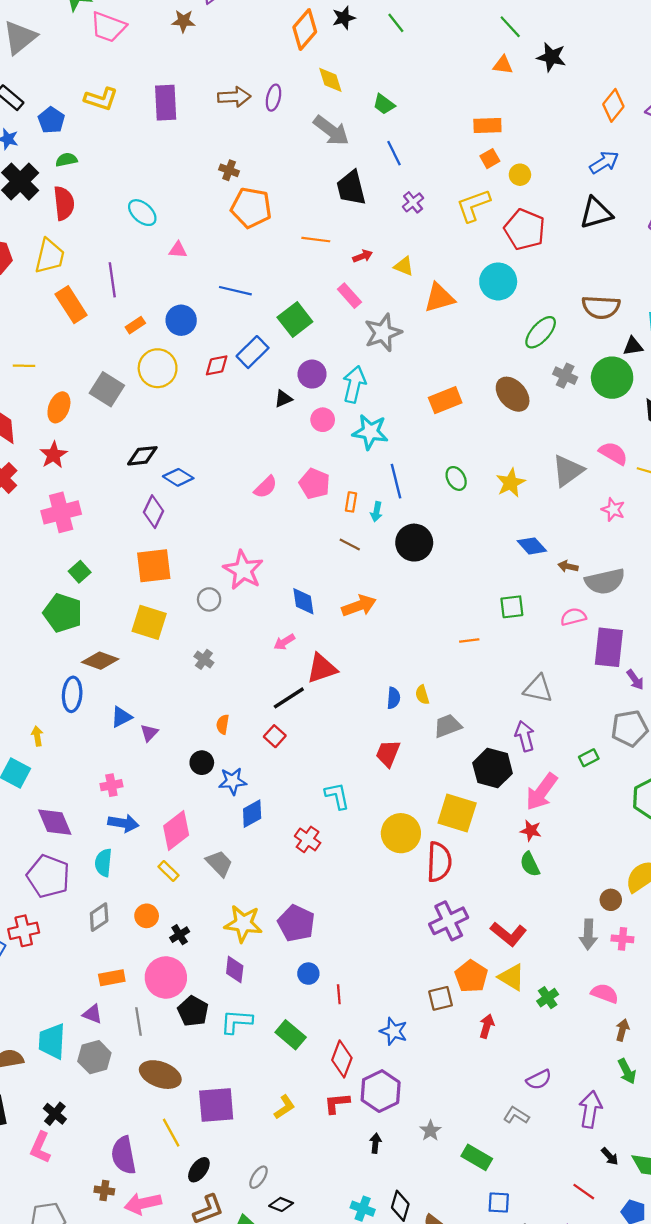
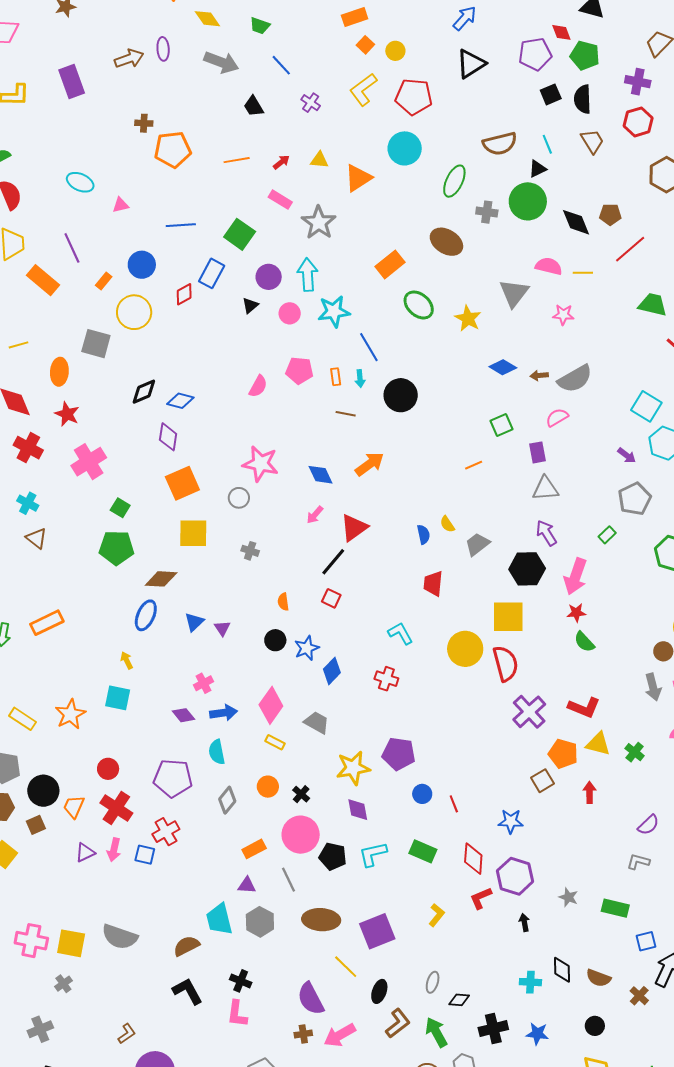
black trapezoid: (351, 188) -> (254, 106), size x0.7
green ellipse: (456, 478) -> (419, 305), moved, size x1.4
purple rectangle: (609, 647) -> (538, 452), moved, size x0.6
blue ellipse: (72, 694) -> (146, 615), turned 36
purple diamond: (55, 822) -> (184, 715), moved, size x0.7

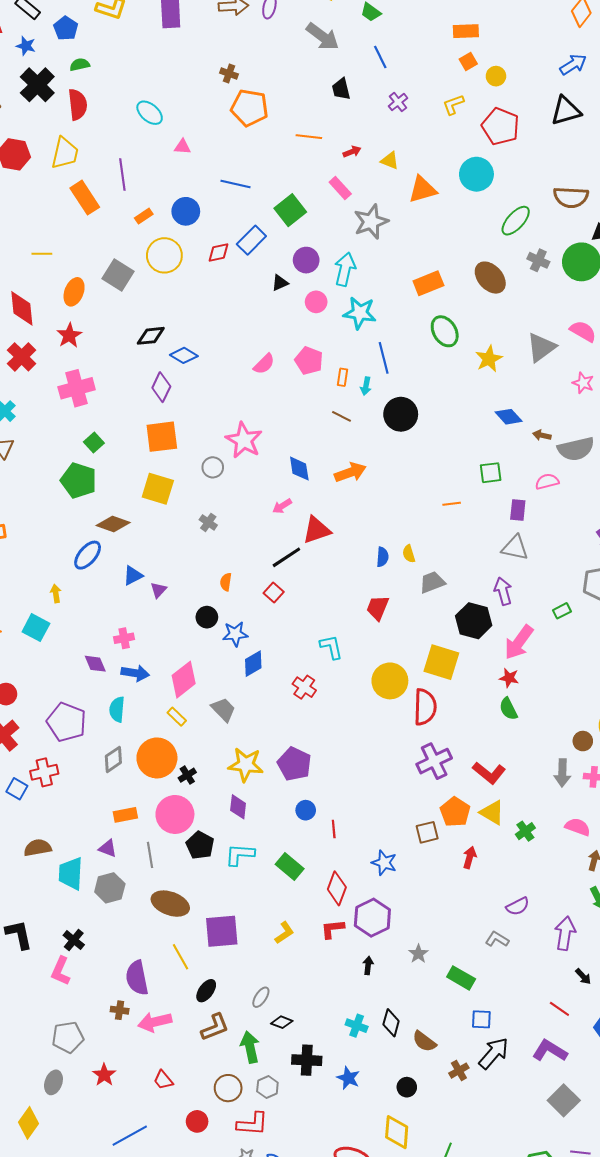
yellow L-shape: (363, 89) -> (453, 105), size x0.7
orange circle: (268, 787) -> (157, 758), size x1.8
brown semicircle: (186, 946) -> (38, 848), moved

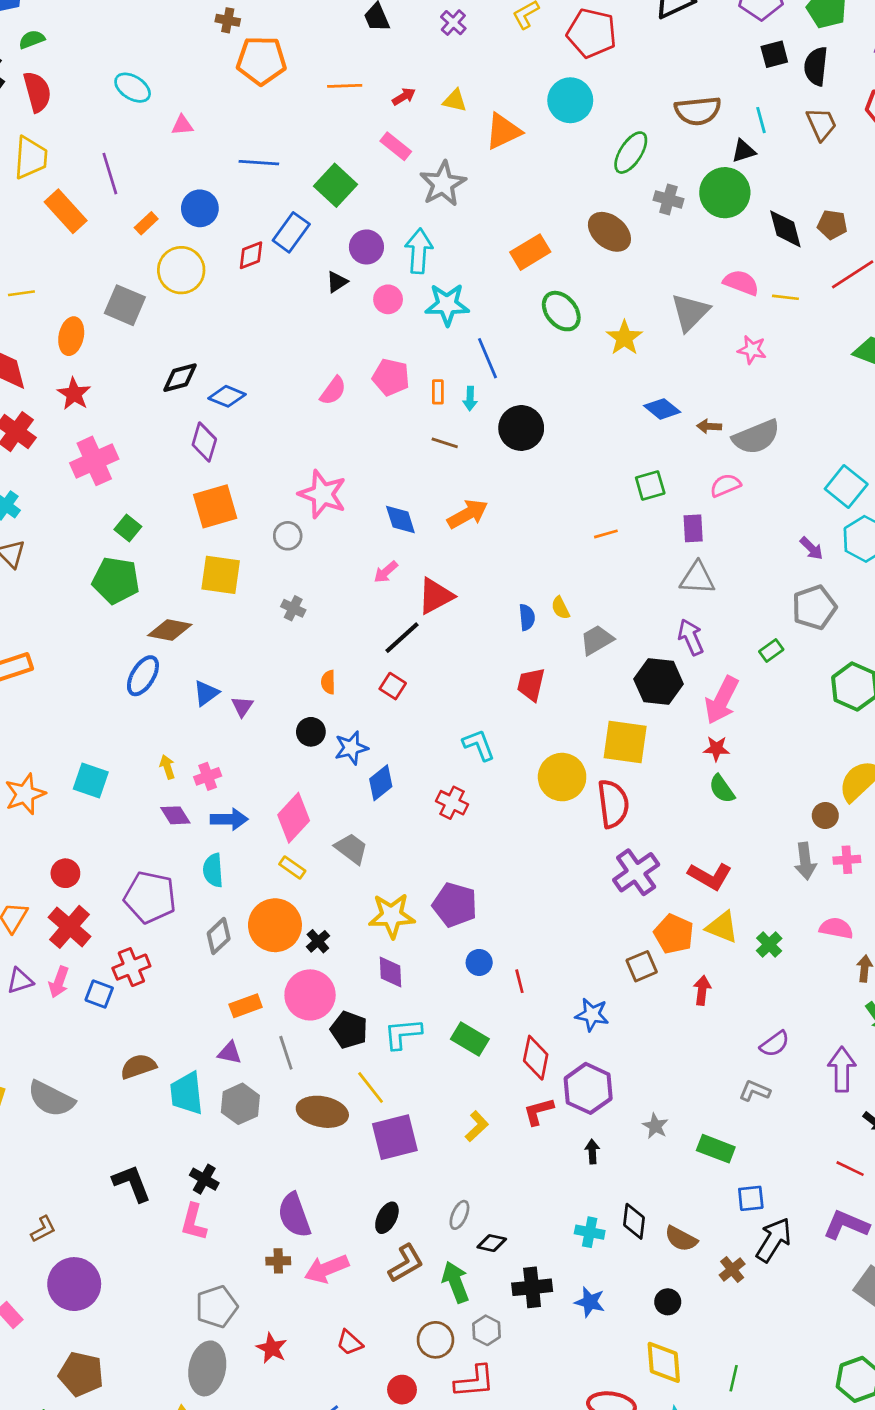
yellow arrow: (56, 593) -> (167, 767), moved
yellow line: (181, 957) -> (371, 1088), moved
gray ellipse: (53, 1082) -> (207, 1368), size x1.6

